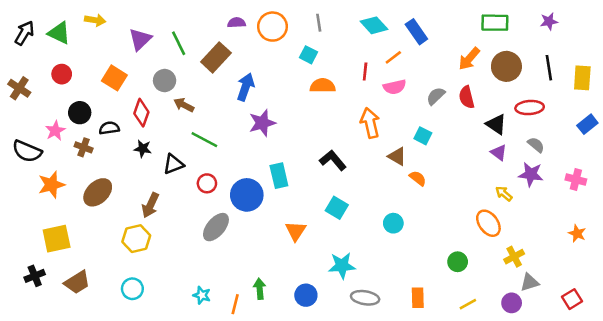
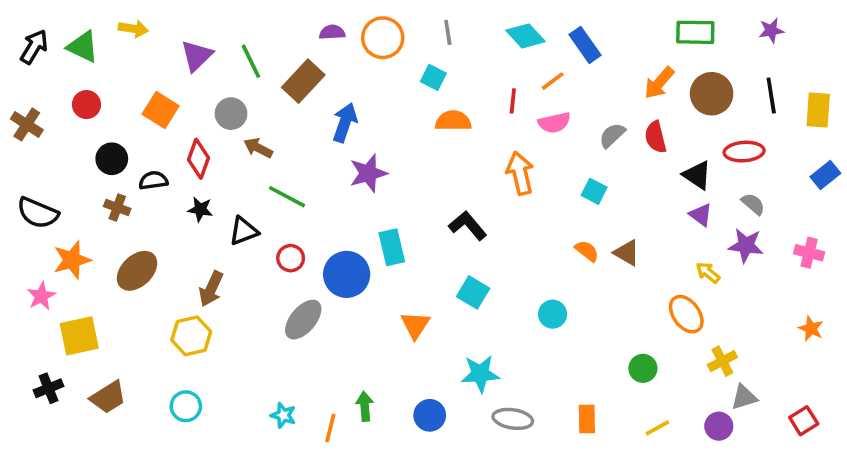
pink star: (55, 131) -> (41, 296), moved
brown triangle: (397, 156) -> (627, 253), moved

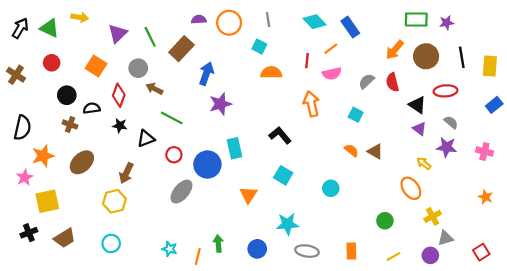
purple star: (771, 30) -> (447, 23), moved
black semicircle: (38, 213) -> (22, 128), turned -100

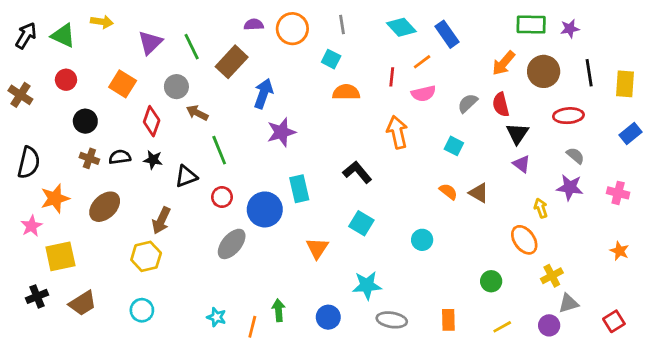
black triangle: (417, 105) -> (517, 134), moved, turned 30
black semicircle: (92, 108) -> (120, 157), moved
green line: (172, 118) -> (219, 150), turned 40
purple triangle: (420, 129) -> (521, 164), moved
yellow arrow: (424, 163) -> (541, 208), turned 32

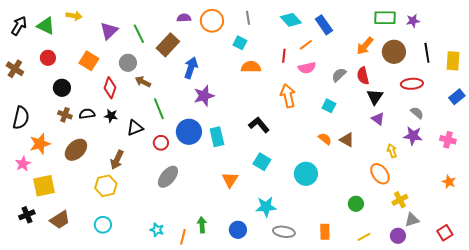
blue circle: (265, 209) -> (189, 132), moved
cyan circle: (422, 240) -> (306, 174), size x1.5

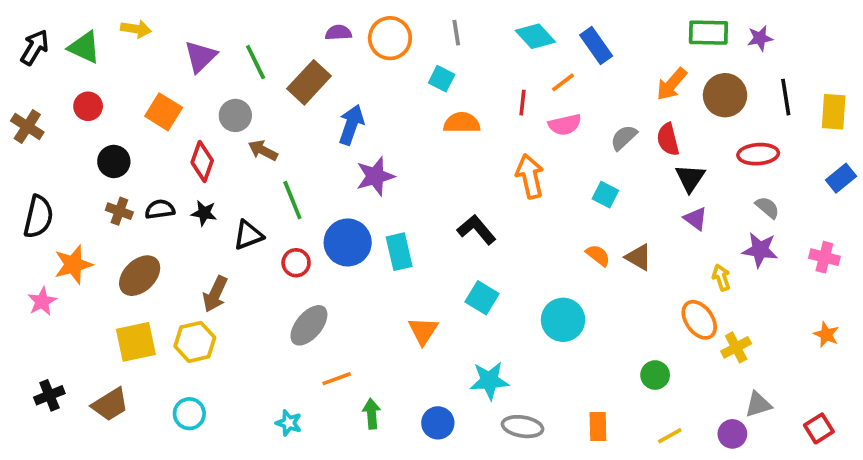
yellow square: (44, 186) -> (136, 342), moved
yellow cross: (400, 200) -> (736, 347), moved
orange line: (183, 237) -> (337, 379), moved, turned 56

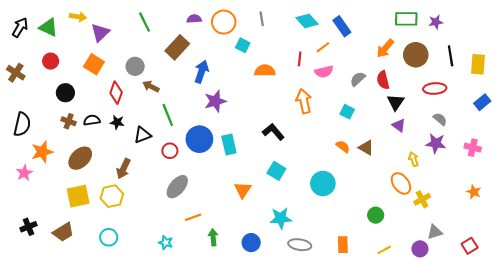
purple triangle: (200, 57) -> (100, 33), moved
green line: (256, 62) -> (145, 22), moved
cyan square: (442, 79) -> (243, 45), moved

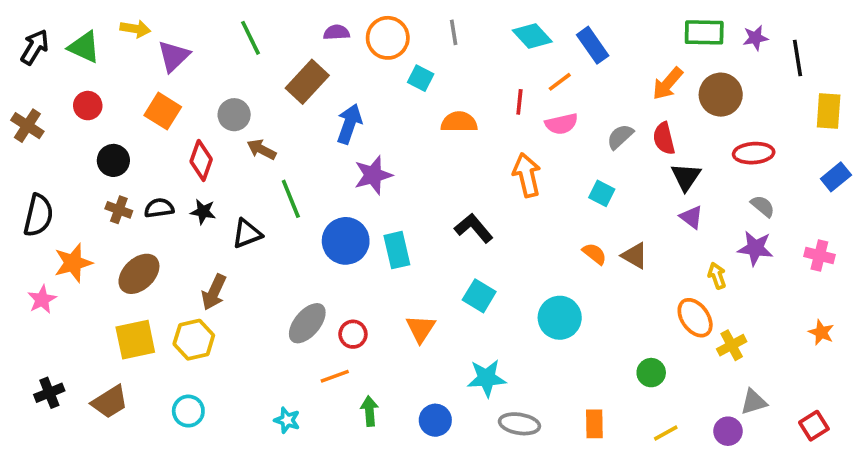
black line: (451, 56) -> (797, 58), moved
red circle: (170, 151) -> (353, 334), moved

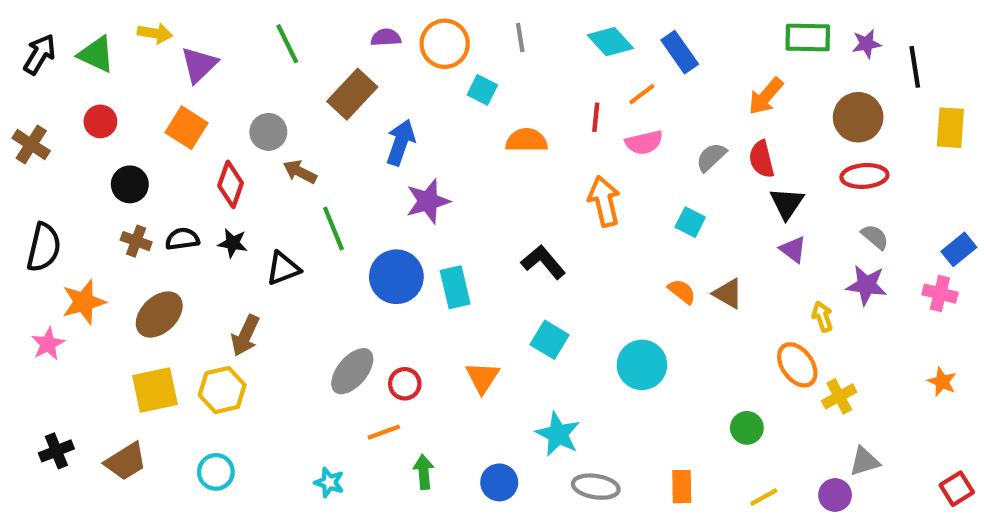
brown circle: (721, 95) -> (858, 117), moved
blue rectangle: (836, 177) -> (959, 249), moved
cyan star: (487, 378) -> (558, 434), turned 30
red square: (814, 426) -> (957, 489), moved

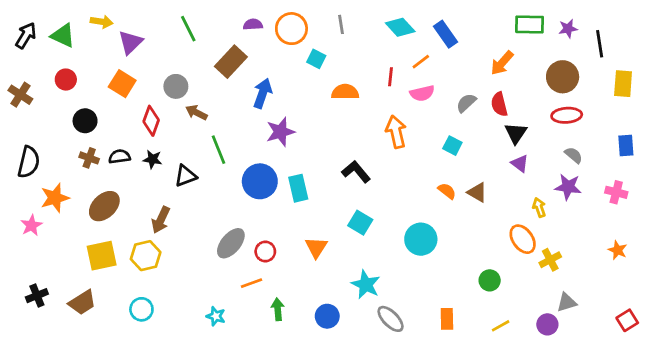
blue rectangle: (959, 249) -> (626, 146), moved, turned -55
gray ellipse: (596, 487) -> (391, 319), turned 36

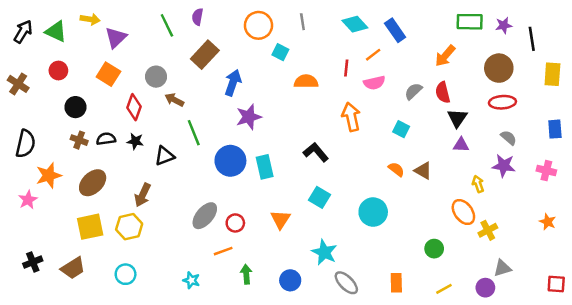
purple semicircle: (253, 24) -> (197, 17), moved, turned -77
purple triangle: (520, 163) -> (461, 145), turned -35
red square: (627, 320) -> (556, 284), turned 36

